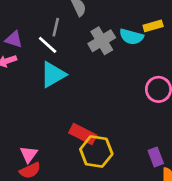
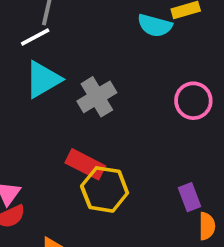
gray cross: (102, 41) -> (97, 97), moved
white line: (48, 45) -> (35, 37), turned -70

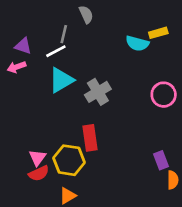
red rectangle: (85, 164) -> (90, 138), turned 55
yellow hexagon: (105, 189) -> (69, 160), moved

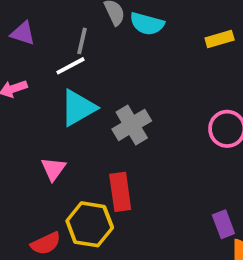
cyan semicircle: (137, 43) -> (147, 24), moved
purple triangle: (23, 46) -> (23, 33), moved
pink triangle: (37, 158) -> (53, 169), moved

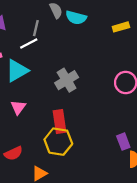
cyan triangle: (78, 108) -> (17, 71), moved
yellow hexagon: (90, 224) -> (58, 142), moved

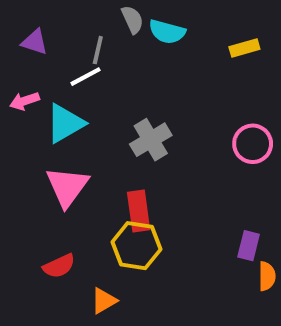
pink triangle: (18, 107) -> (67, 187), size x1.6
purple rectangle: (123, 142) -> (249, 246), turned 35

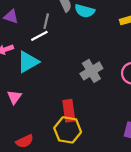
gray cross: (151, 140) -> (91, 71), moved
pink triangle: (67, 187) -> (14, 97), moved, size x0.6

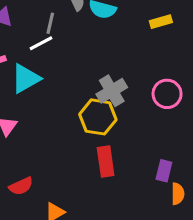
red rectangle: (69, 111) -> (106, 161), moved
yellow hexagon: (68, 130) -> (98, 117), moved

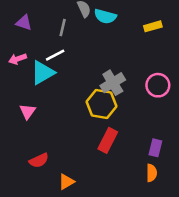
white line: (41, 43) -> (55, 55), moved
red rectangle: (106, 161) -> (108, 140), turned 35
orange semicircle: (178, 194) -> (152, 173), moved

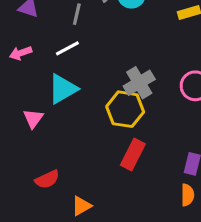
cyan triangle: (43, 73) -> (63, 89), moved

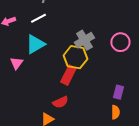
red rectangle: (133, 154) -> (68, 75), moved
red semicircle: (47, 179) -> (60, 102), moved

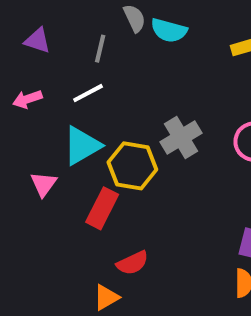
yellow hexagon: (75, 57) -> (132, 166), moved
red rectangle: (68, 75) -> (102, 208), moved

